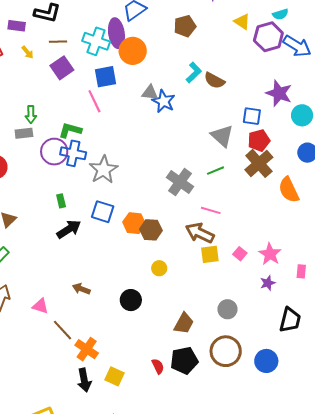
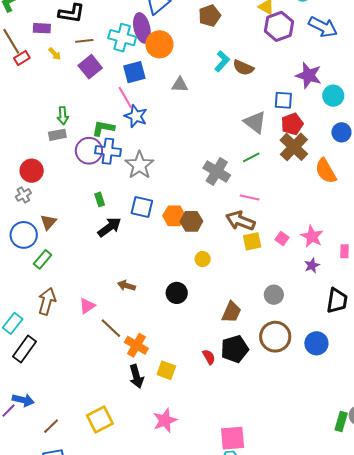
purple hexagon: (268, 37) -> (279, 26), moved
blue star: (164, 101) -> (136, 116), moved
pink triangle: (40, 306) -> (87, 306), turned -48

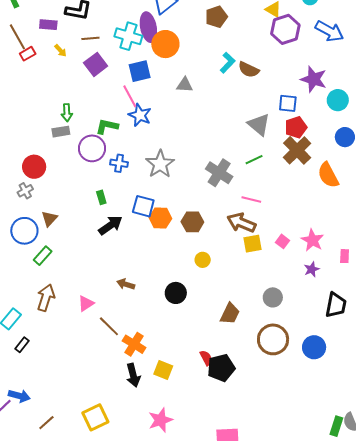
blue cross: (108, 151) -> (119, 163), moved, size x0.7
gray star: (139, 165) -> (160, 164), moved
orange hexagon: (174, 216) -> (160, 218), moved
black rectangle: (24, 349) -> (22, 345), size x0.6
black pentagon: (235, 349) -> (221, 368), moved

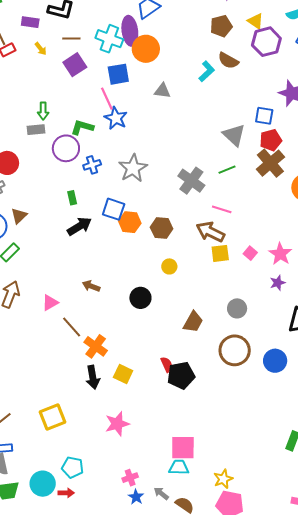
brown pentagon: (216, 17) -> (221, 26), moved
brown semicircle: (249, 70) -> (228, 61), moved
blue cross: (119, 163) -> (92, 165), turned -30

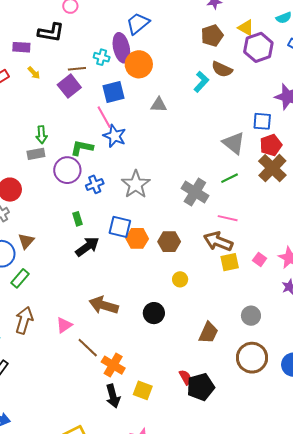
brown line: (71, 38) -> (77, 69), moved
cyan cross: (109, 39) -> (102, 57), size x0.6
brown arrow: (91, 286) -> (104, 305), size x1.6

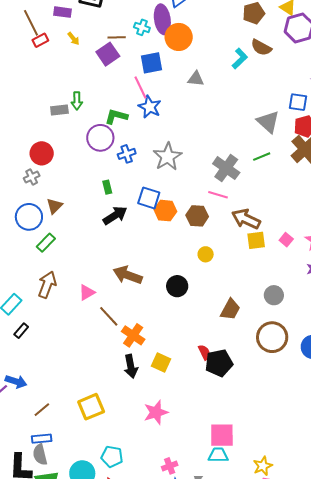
gray rectangle: (36, 154) -> (59, 110), moved
pink line: (228, 218) -> (218, 195), moved

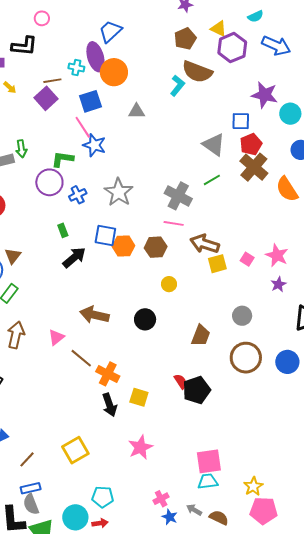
brown semicircle: (261, 47) -> (197, 72), size x1.4

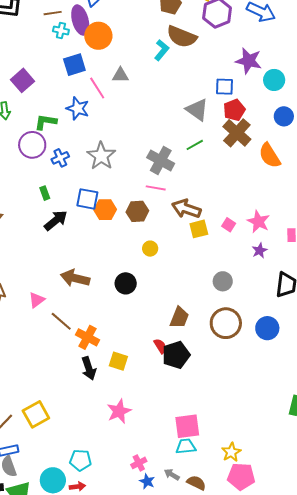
brown line: (52, 81) -> (53, 13), moved
purple square: (46, 98) -> (22, 80), moved
pink line: (83, 127) -> (97, 88), moved
brown trapezoid: (201, 335) -> (179, 318), moved
yellow square: (75, 450) -> (36, 414), moved

